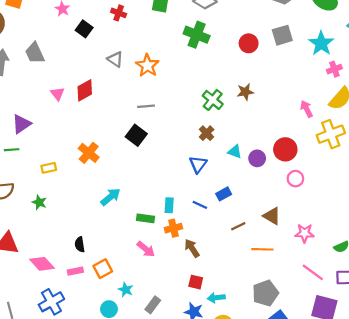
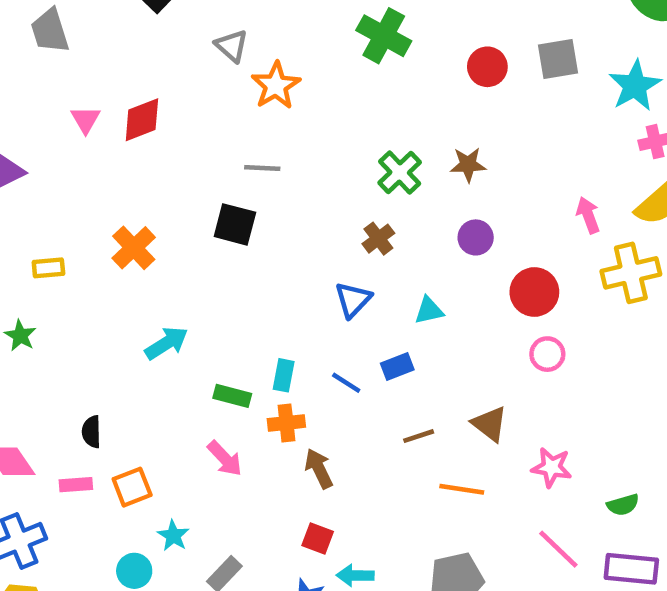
gray triangle: (115, 59) -> (232, 46), moved
black square: (136, 135) -> (235, 224), turned -30
cyan triangle: (235, 152) -> (429, 310), moved, turned -40
purple circle: (257, 158) -> (476, 237), moved

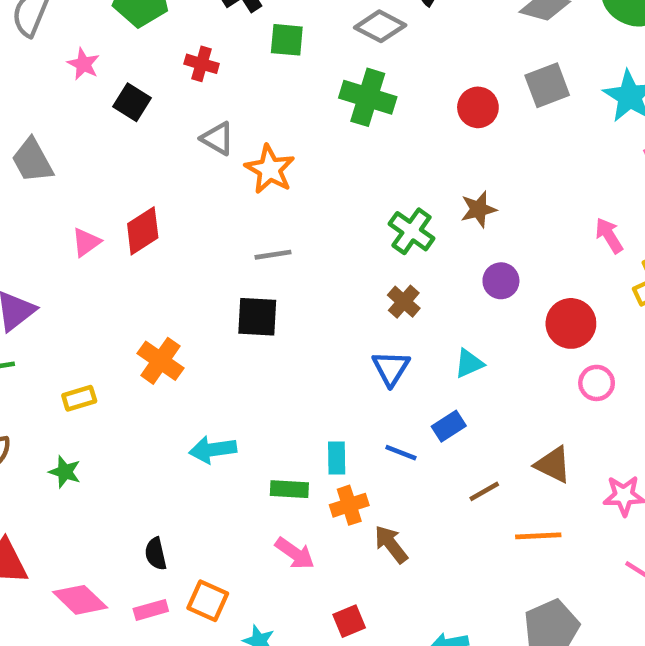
pink triangle: (85, 120) -> (86, 242), turned 36
cyan arrow: (167, 343) -> (213, 450), turned -144
orange square: (132, 487) -> (208, 601), turned -33
red square: (318, 538) -> (349, 621), moved, turned -32

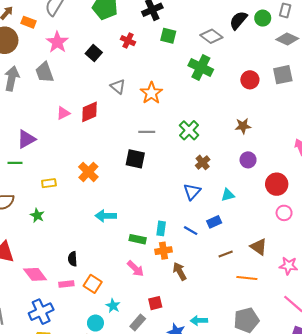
pink star: (83, 64) -> (57, 42), moved, size x1.5
gray triangle: (217, 138) -> (118, 87), moved
green cross: (412, 231) -> (189, 130), moved

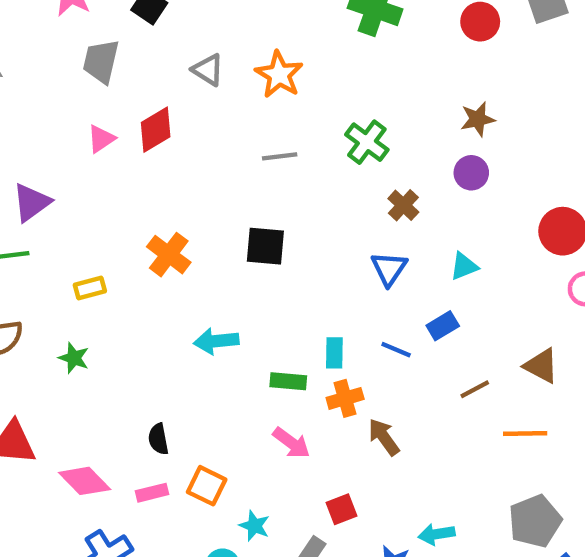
gray trapezoid: (45, 72) -> (101, 61), moved, turned 40
black square: (135, 159) -> (265, 246), moved
purple circle: (248, 160) -> (471, 173), moved

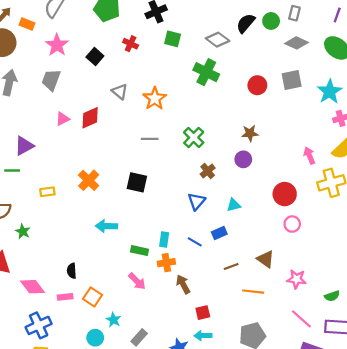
gray trapezoid: (101, 61) -> (51, 80), moved
green star: (74, 358) -> (23, 231), moved
red square: (341, 509) -> (203, 313), moved

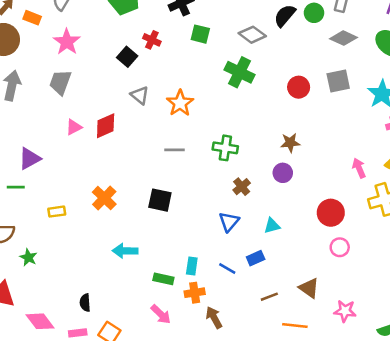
black square: (95, 56) -> (127, 57), moved
green cross: (194, 137) -> (225, 148), turned -35

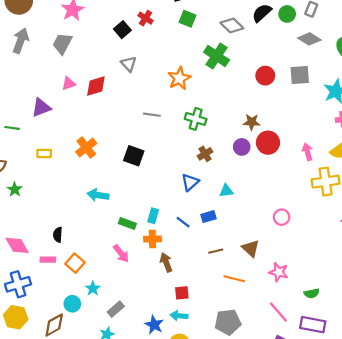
orange star: (180, 103) -> (179, 78), moved
purple triangle: (29, 158) -> (41, 107), moved
red circle: (331, 213) -> (268, 143), moved

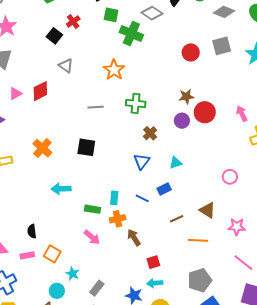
red cross: (146, 18) -> (73, 22), turned 32
green cross: (217, 56) -> (131, 34), moved

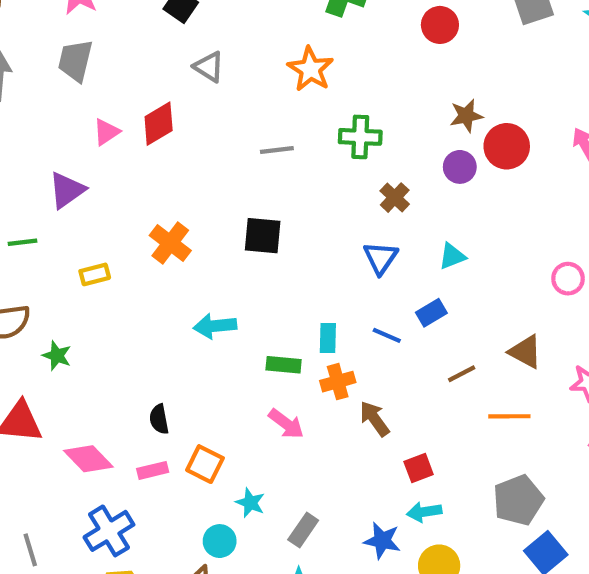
red circle: (191, 52) -> (440, 25), moved

